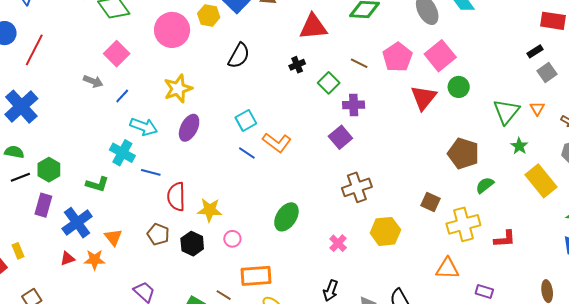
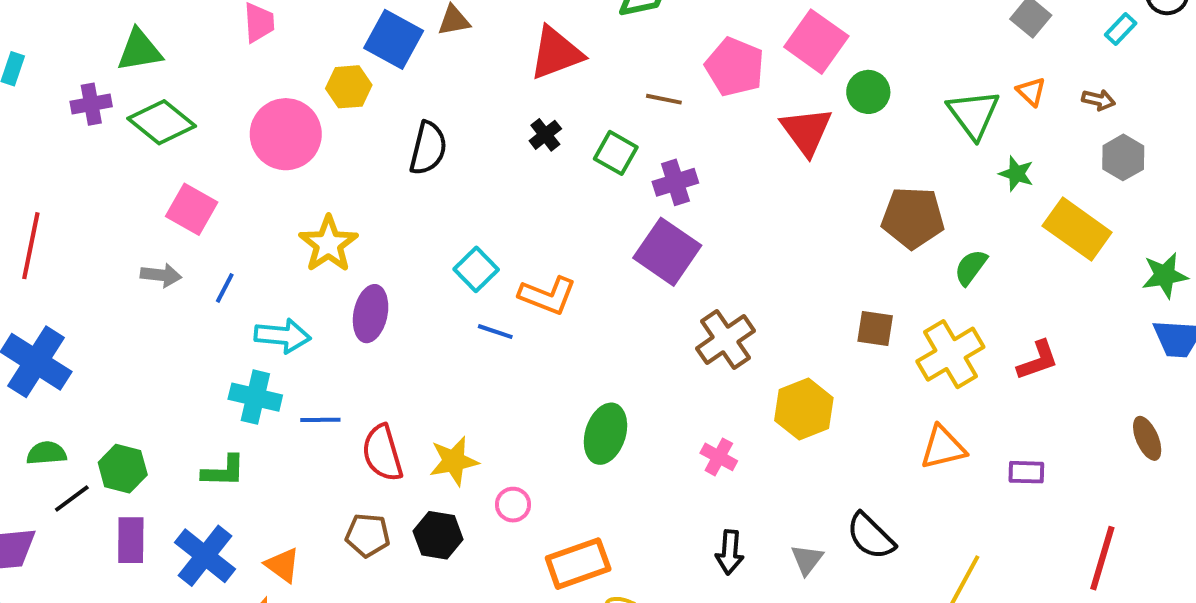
purple square: (340, 137) -> (667, 252), size x1.4

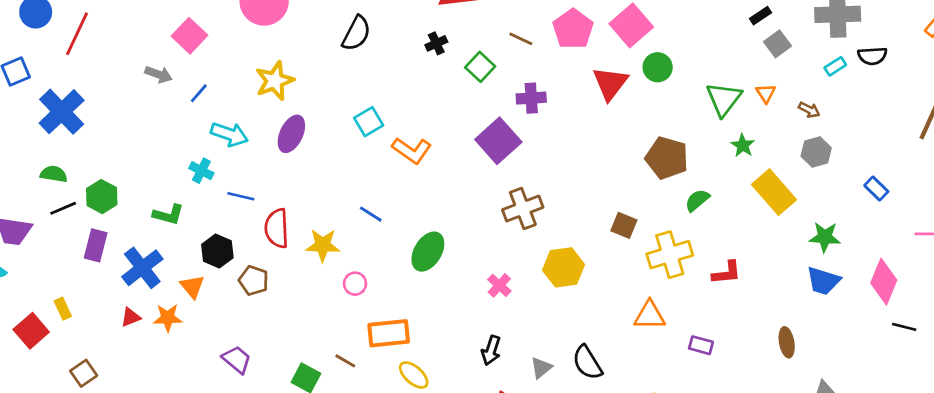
purple cross: (675, 182) -> (531, 98), moved
blue line: (495, 332) -> (371, 214), moved
cyan cross: (255, 397) -> (201, 171), size x0.7
black hexagon: (438, 535) -> (217, 251), moved

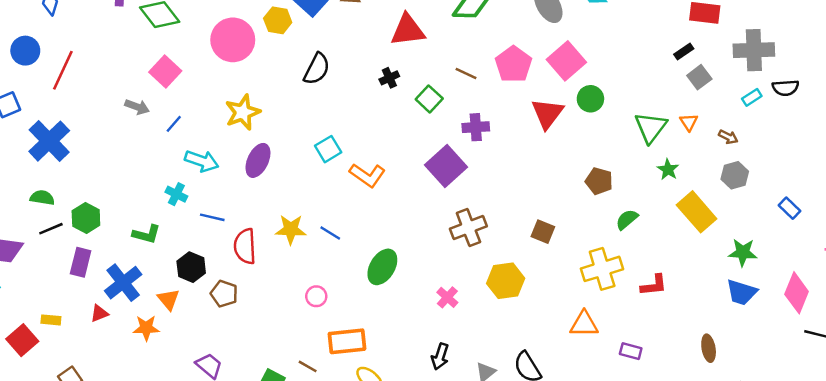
brown pentagon: (667, 158) -> (599, 181), size x0.7
brown square: (624, 225) -> (543, 232), moved
yellow star: (323, 245) -> (291, 229), moved
yellow rectangle: (63, 309) -> (51, 320), turned -60
red triangle: (131, 317) -> (99, 313), moved

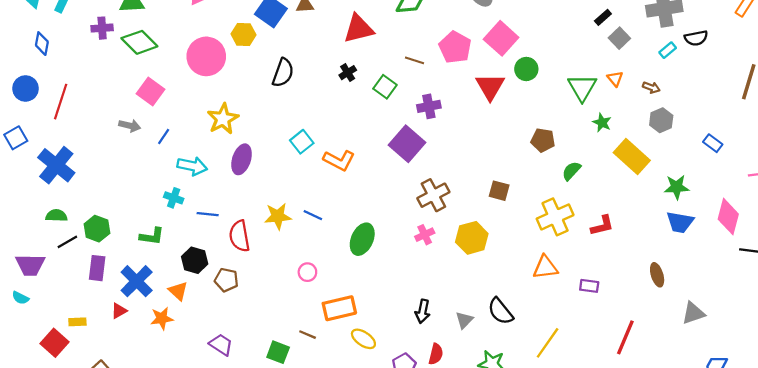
pink cross: (447, 297) -> (425, 235), moved, turned 30

